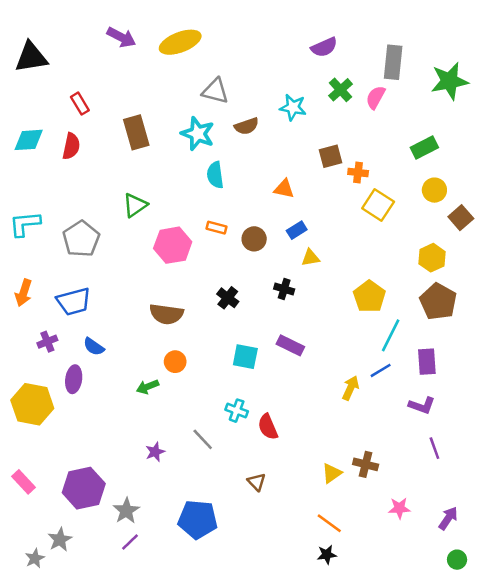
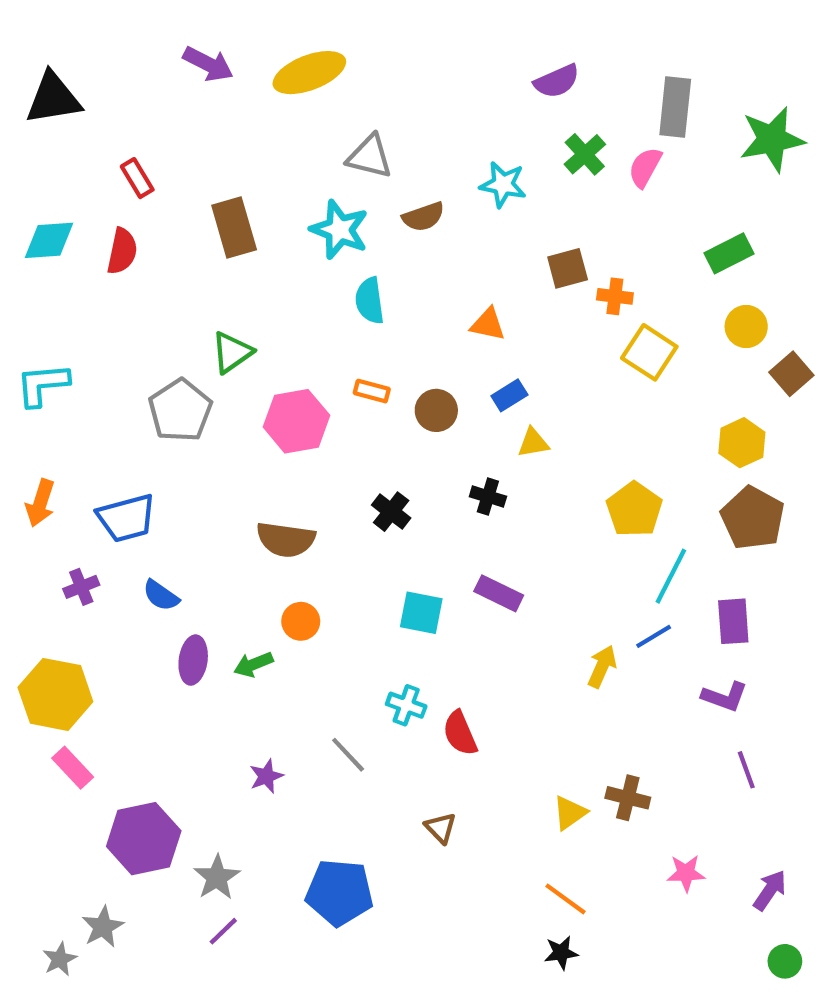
gray pentagon: (81, 239) -> (180, 410), moved
purple ellipse: (74, 379) -> (193, 660), moved
pink rectangle: (24, 482) -> (73, 768), moved

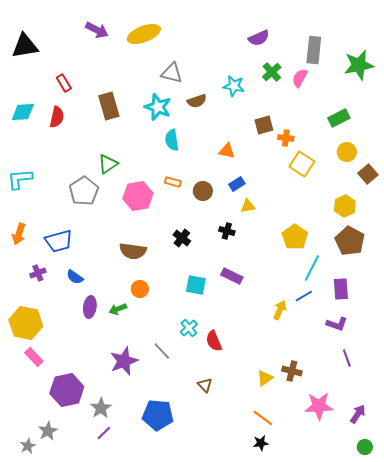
cyan cross: (406, 705) -> (189, 328), turned 30
purple star: (266, 776) -> (124, 361), size x1.8
pink star: (686, 873) -> (319, 406), size x1.6

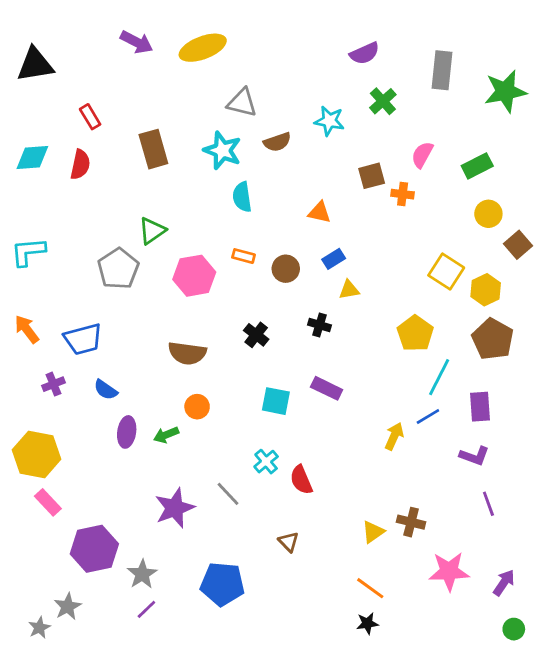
pink semicircle: (300, 78) -> (422, 155), moved
yellow square: (302, 164) -> (446, 272), moved
orange arrow: (19, 234) -> (27, 329), turned 125

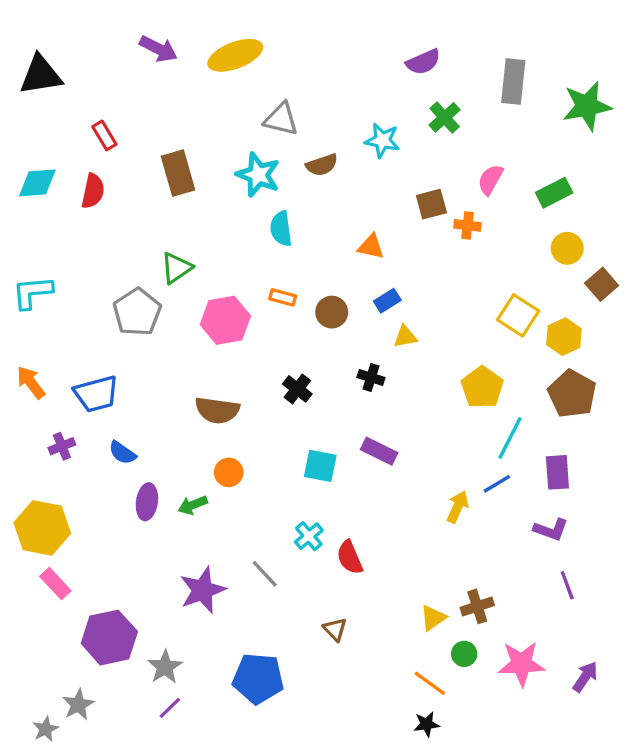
brown cross: (411, 522) -> (477, 606), turned -32
green circle: (514, 629) -> (464, 654), moved

